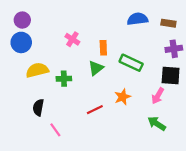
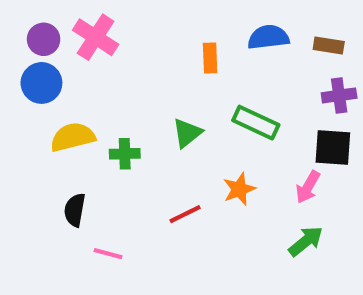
pink cross: (72, 39) -> (96, 37), moved, size x1.5
orange rectangle: (103, 48) -> (210, 58), moved
green arrow: (157, 124) -> (306, 241), turned 108
pink line: (55, 130) -> (108, 254), turned -40

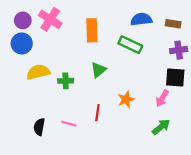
orange rectangle: (210, 58) -> (92, 30), moved, size x1.5
green rectangle: (256, 123) -> (130, 45), moved
black semicircle: (75, 210) -> (39, 127), moved
red line: (185, 214) -> (97, 113), turned -56
pink line: (108, 254) -> (69, 124), moved

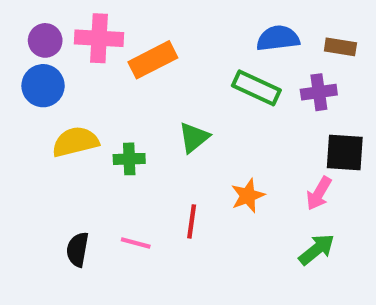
pink cross: (50, 19) -> (99, 38), turned -30
orange rectangle: (92, 30) -> (153, 60), moved, turned 65
purple cross: (179, 50) -> (319, 92), moved

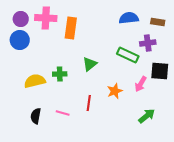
orange rectangle: (153, 60) -> (71, 28), turned -55
green rectangle: (256, 88) -> (128, 55), moved
yellow semicircle: (75, 142) -> (35, 81), moved
pink arrow: (319, 193) -> (141, 84), moved

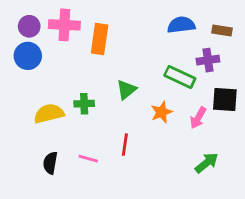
orange star: (115, 91) -> (162, 112), moved

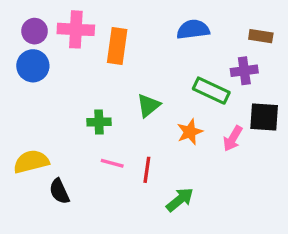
blue semicircle: (181, 25) -> (193, 29), moved
yellow semicircle: (49, 114) -> (31, 162), moved
pink line: (88, 159) -> (112, 163), moved
black semicircle: (50, 163) -> (59, 191), turned -35
green arrow: (207, 163) -> (180, 200), moved

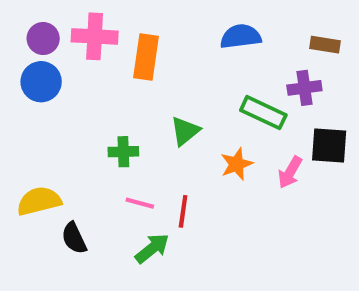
green arrow: (180, 200) -> (152, 248), moved

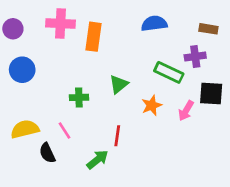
purple circle: (43, 39) -> (13, 29), moved
blue circle: (41, 82) -> (22, 70), moved
pink line: (140, 203) -> (64, 130), moved, turned 42

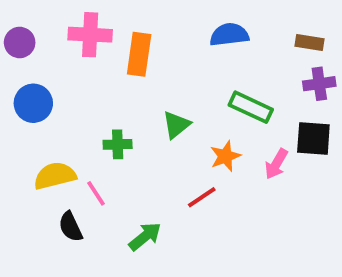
purple cross: (195, 57) -> (319, 84), moved
yellow semicircle: (25, 129) -> (55, 176), moved
red line: (117, 136) -> (202, 197), moved, turned 48

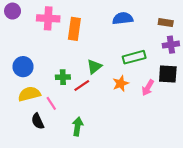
purple circle: (20, 42) -> (13, 11), moved
blue circle: (33, 103) -> (23, 67), moved
green rectangle: (251, 107) -> (134, 57), turned -40
red line: (202, 197) -> (82, 86), moved
green arrow: (145, 236) -> (78, 126), turned -42

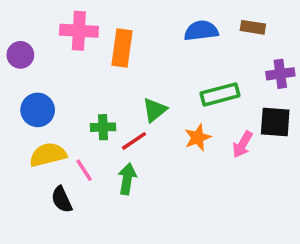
purple circle: (13, 11) -> (20, 55), moved
brown rectangle: (166, 23) -> (253, 27), moved
green arrow: (78, 126) -> (127, 179), moved

